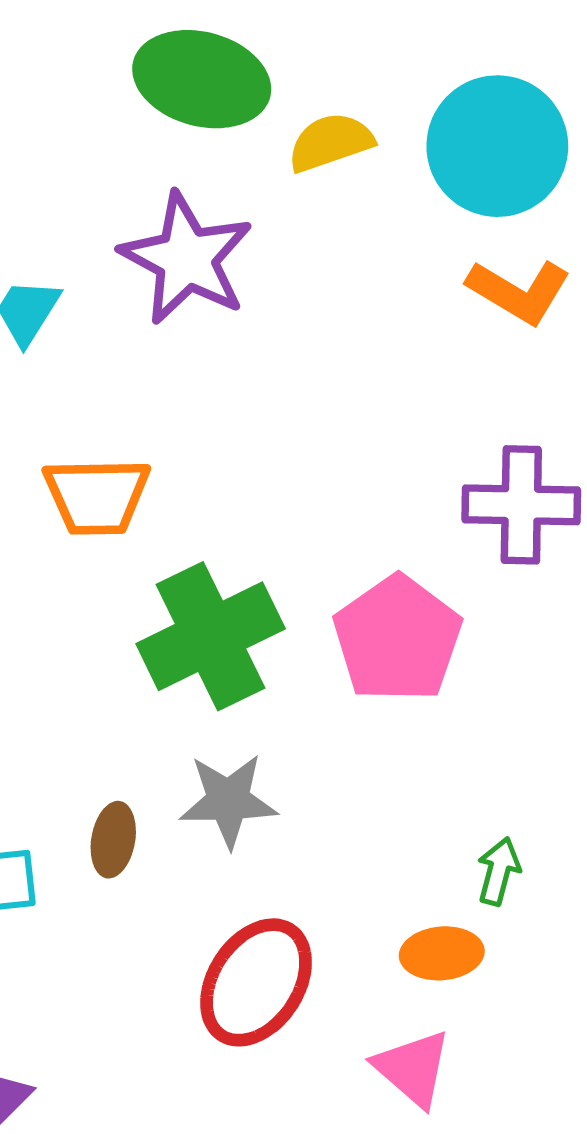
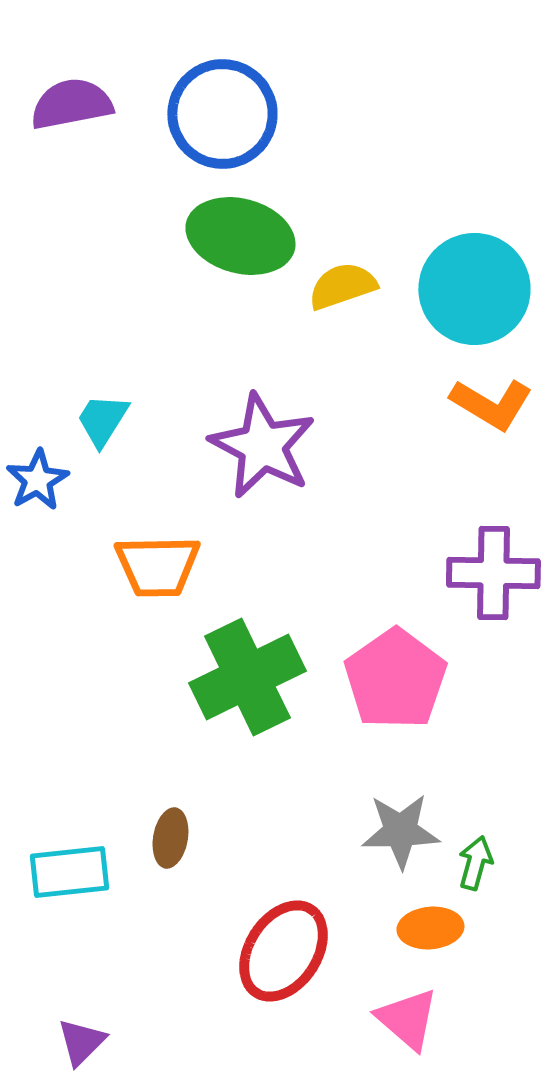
purple star: (187, 259) -> (262, 446), moved
gray star: (228, 801) -> (400, 831), moved

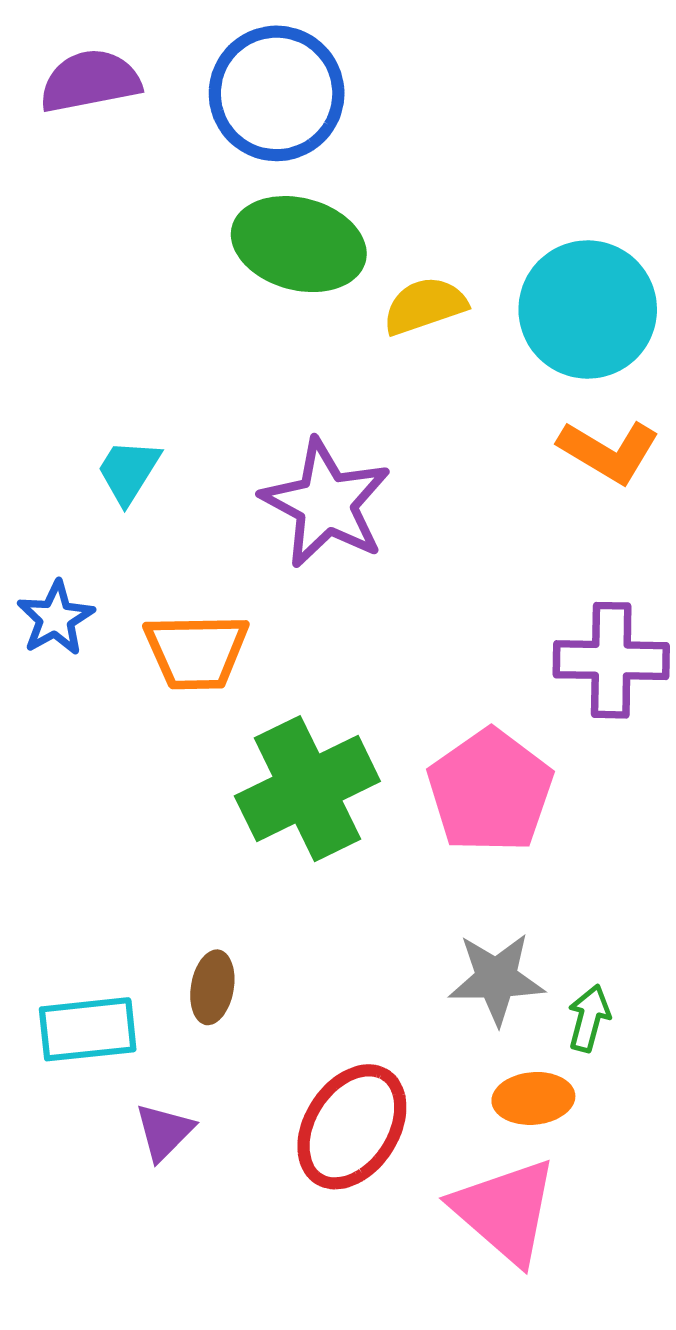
blue star: (37, 480) -> (56, 618), moved
pink triangle: (407, 1019) -> (505, 1211), size x1.4
purple triangle: (81, 1042) -> (164, 1132), moved

